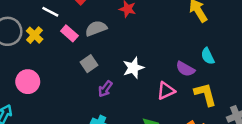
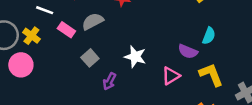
cyan semicircle: (208, 56) -> (209, 36), turned -126
white star: (133, 68) -> (135, 57), turned -30
pink circle: (28, 82) -> (21, 65), moved

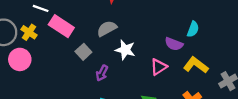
gray semicircle: (93, 21) -> (107, 29), moved
pink rectangle: (66, 30) -> (61, 26), size x1.5
yellow L-shape: (211, 75) -> (196, 65), turned -30

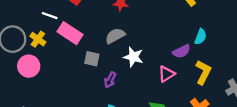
purple semicircle: (174, 44) -> (182, 51), turned -48
gray square: (83, 52) -> (92, 59), turned -35
yellow L-shape: (196, 65) -> (203, 72), turned 80

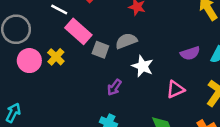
yellow cross: (38, 39) -> (56, 57), moved
purple semicircle: (182, 51) -> (190, 53), moved
gray square: (92, 59) -> (100, 50), moved

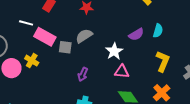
white star: (143, 66) -> (114, 51), moved, turned 30
pink triangle: (175, 89) -> (122, 72), moved, turned 42

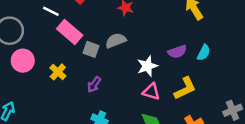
yellow cross: (32, 61) -> (58, 72), moved
yellow L-shape: (163, 61) -> (185, 88), moved, turned 30
purple arrow: (83, 74) -> (94, 84), moved

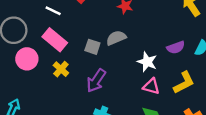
pink rectangle: (70, 32) -> (55, 40), moved
white star: (147, 66) -> (147, 62), turned -30
purple arrow: (94, 84) -> (96, 81), size x1.5

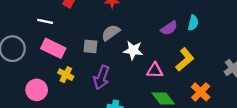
pink circle: (27, 59) -> (37, 90), moved
white star: (147, 62) -> (133, 50), moved

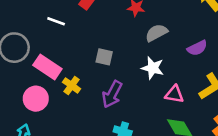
gray semicircle: (111, 33) -> (156, 33), moved
pink rectangle: (53, 48) -> (47, 67), moved

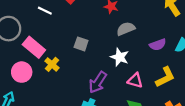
purple arrow: (112, 94) -> (98, 82), moved

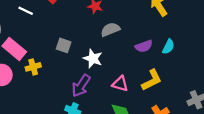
white star: (120, 57) -> (93, 59), moved
yellow cross: (52, 64) -> (33, 67), turned 32

